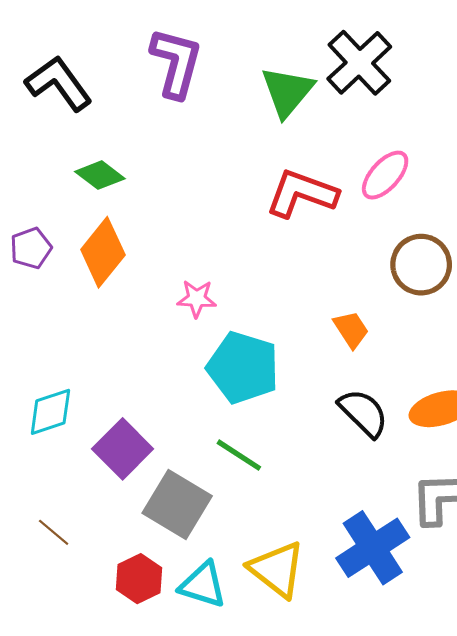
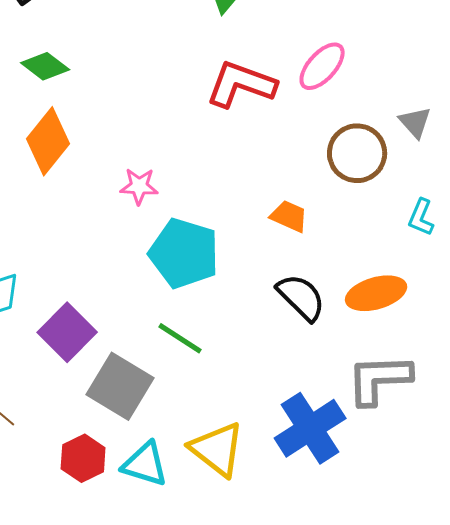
orange trapezoid: (351, 329) -> (289, 216), turned -33

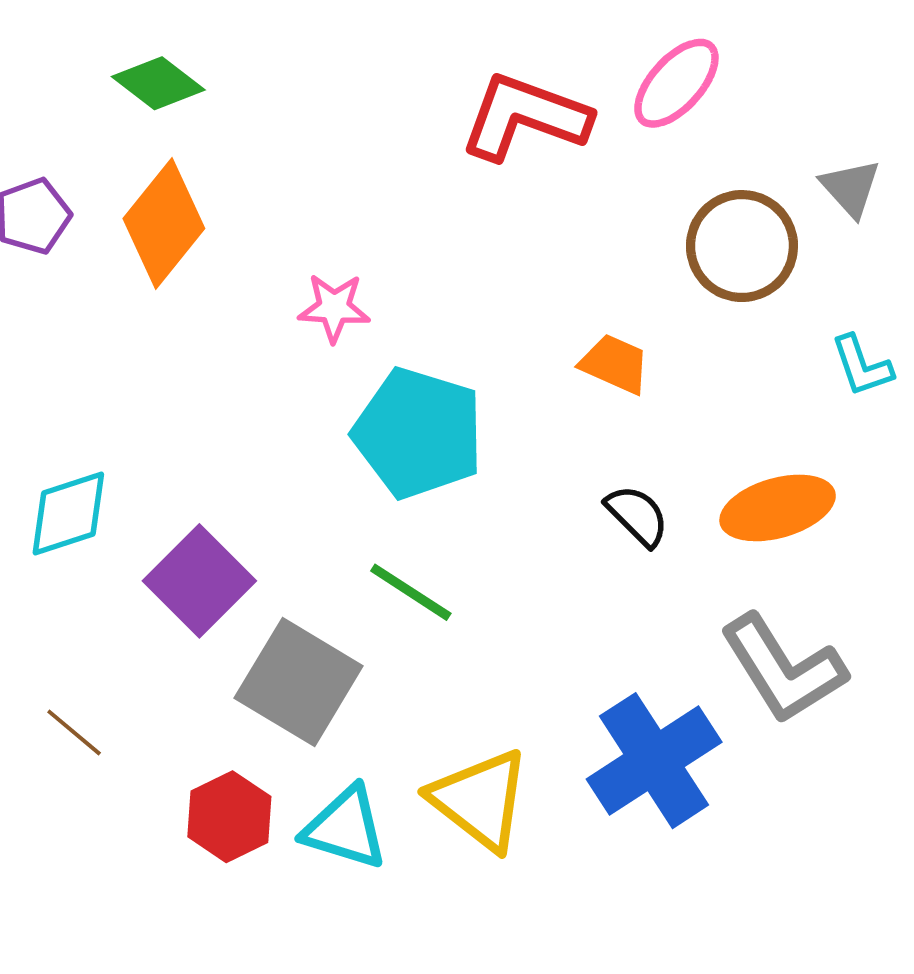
cyan L-shape: (421, 217) -> (862, 366), turned -42
black semicircle: (301, 297) -> (637, 515), size x0.7
gray L-shape: (379, 379) -> (783, 669), turned -120

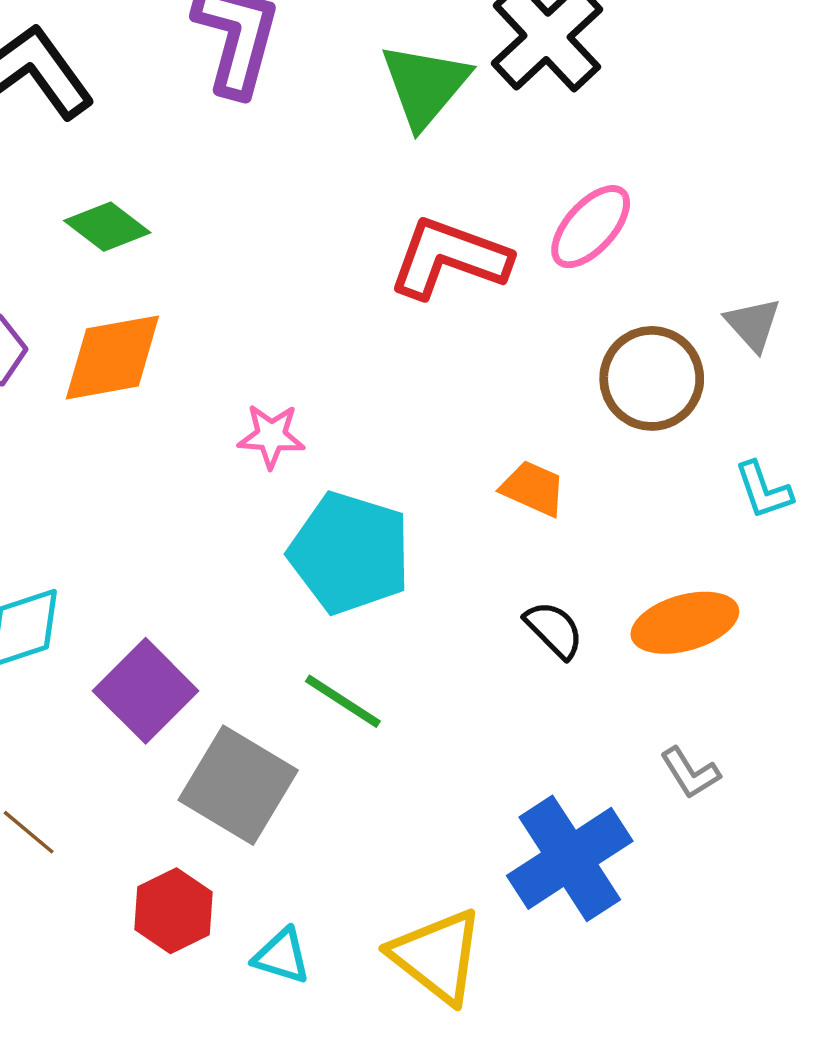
orange diamond: (164, 224) -> (112, 357), turned 41
gray L-shape: (783, 669) -> (690, 773), size x0.5
yellow triangle: (480, 800) -> (437, 956), moved
cyan triangle: (345, 828) -> (282, 956), moved, size x0.7

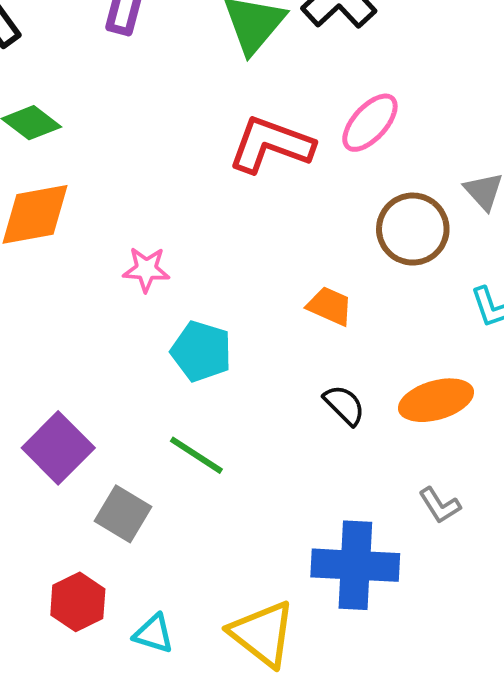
cyan pentagon: (350, 553) -> (201, 351), size x0.7
gray square: (238, 785) -> (123, 514), size x0.7
blue cross: (570, 858) -> (355, 565), turned 36

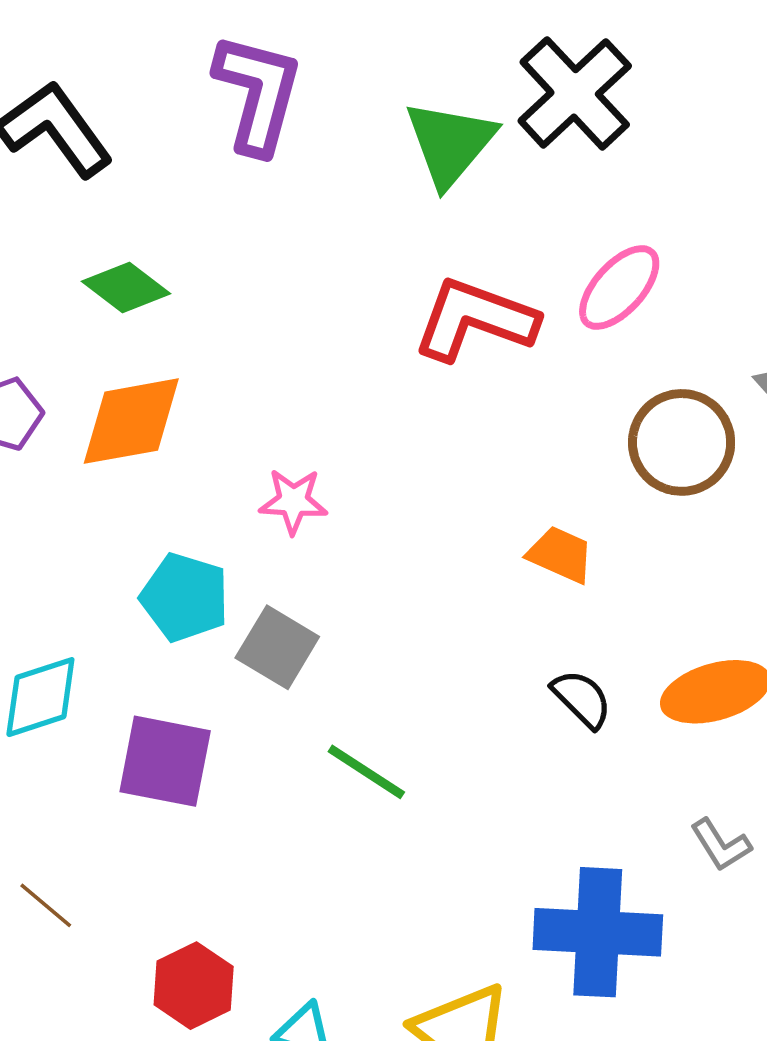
cyan pentagon: (201, 351) -> (185, 597), moved
purple square: (58, 448) -> (165, 761), turned -34
gray square: (123, 514) -> (277, 647), moved

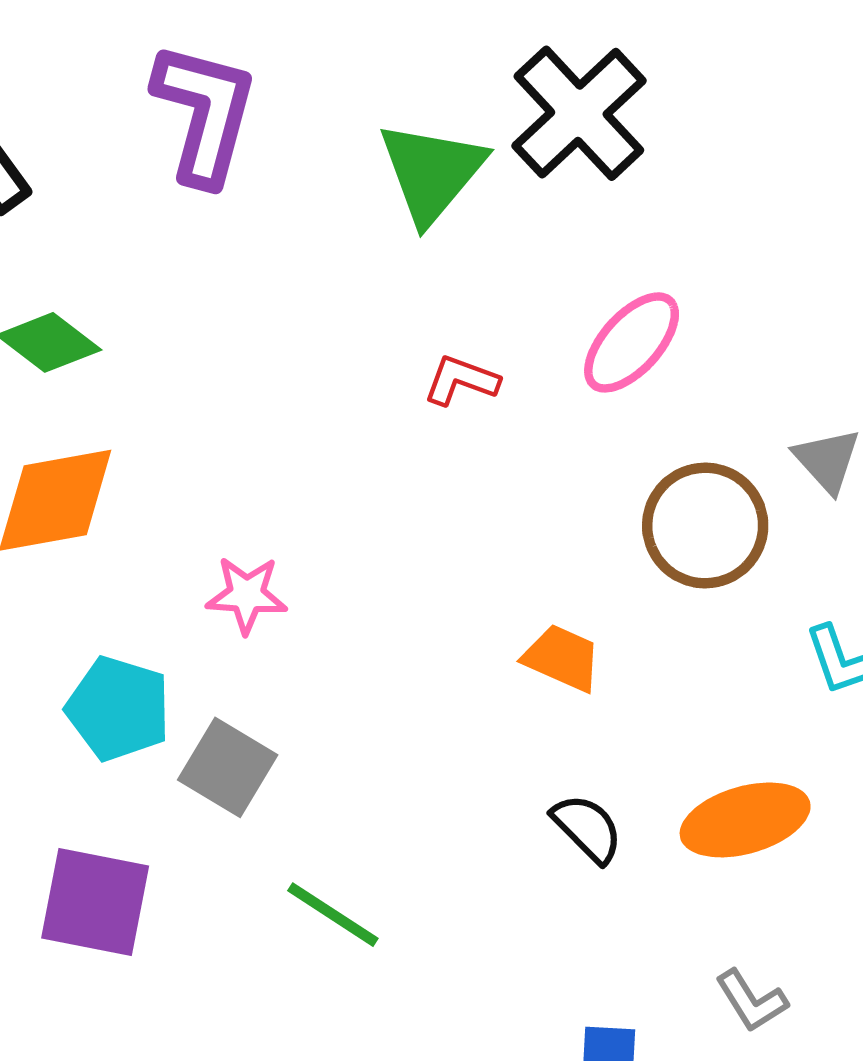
red L-shape: (475, 320) -> (461, 380), size x0.5

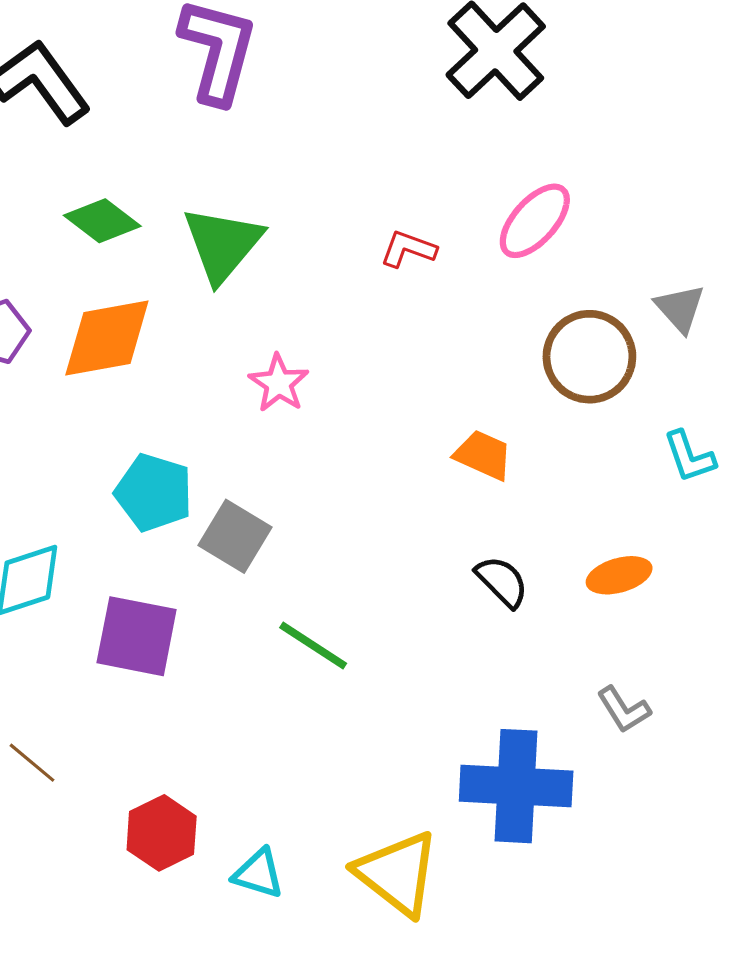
green triangle: (432, 172) -> (222, 244), moved
pink star: (247, 595) -> (279, 383), moved, turned 30
orange ellipse: (745, 820) -> (619, 575), size x0.7

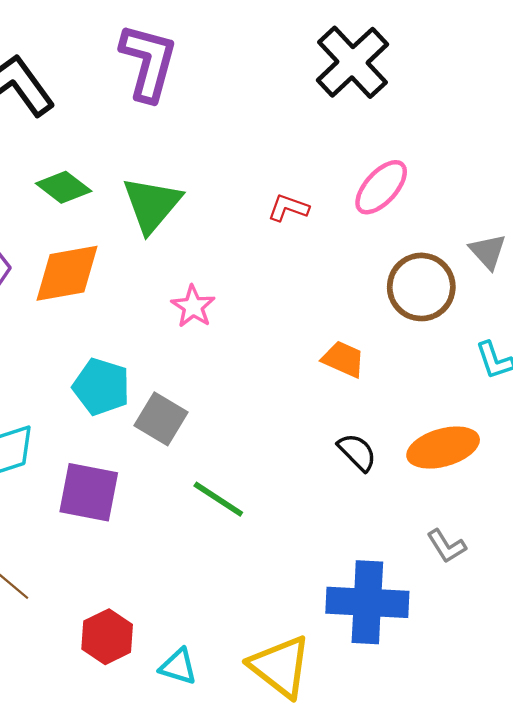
orange ellipse: (619, 575) -> (443, 448), size x1.5

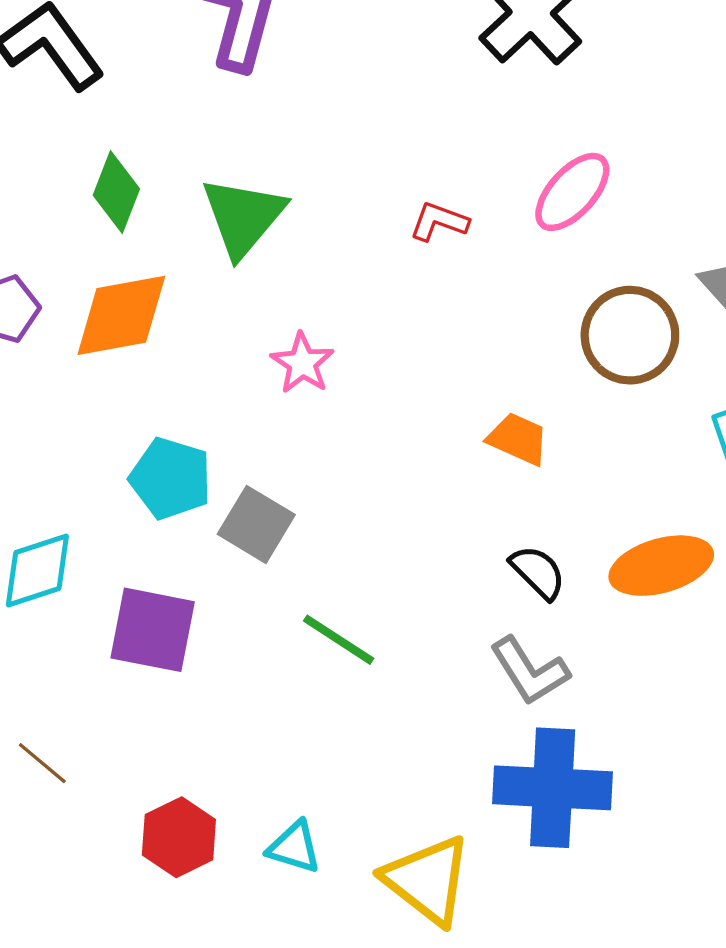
green diamond: (64, 187) -> (116, 192), turned 74
gray L-shape: (446, 546) -> (530, 671), moved, size x1.4
cyan triangle: (178, 667) -> (294, 847), moved

